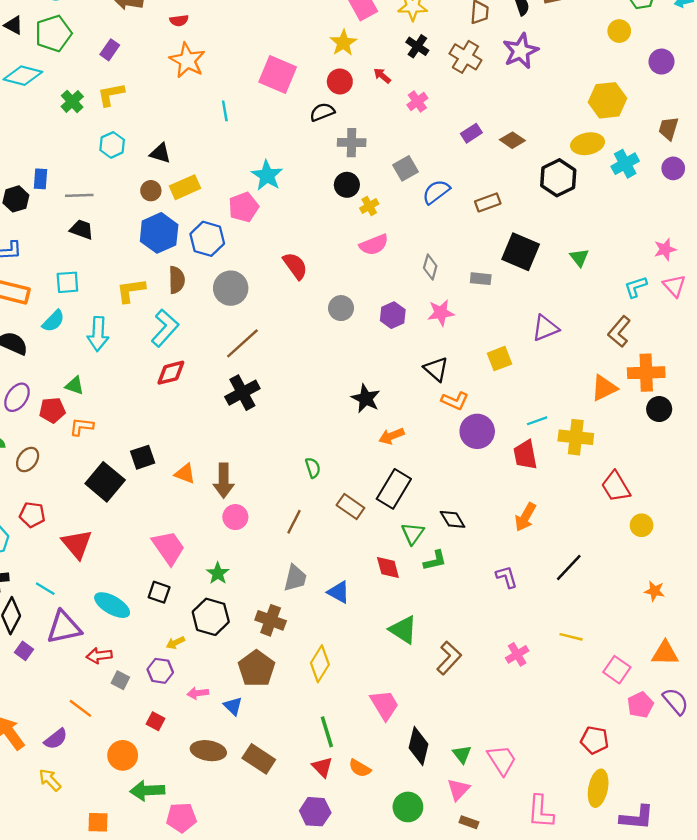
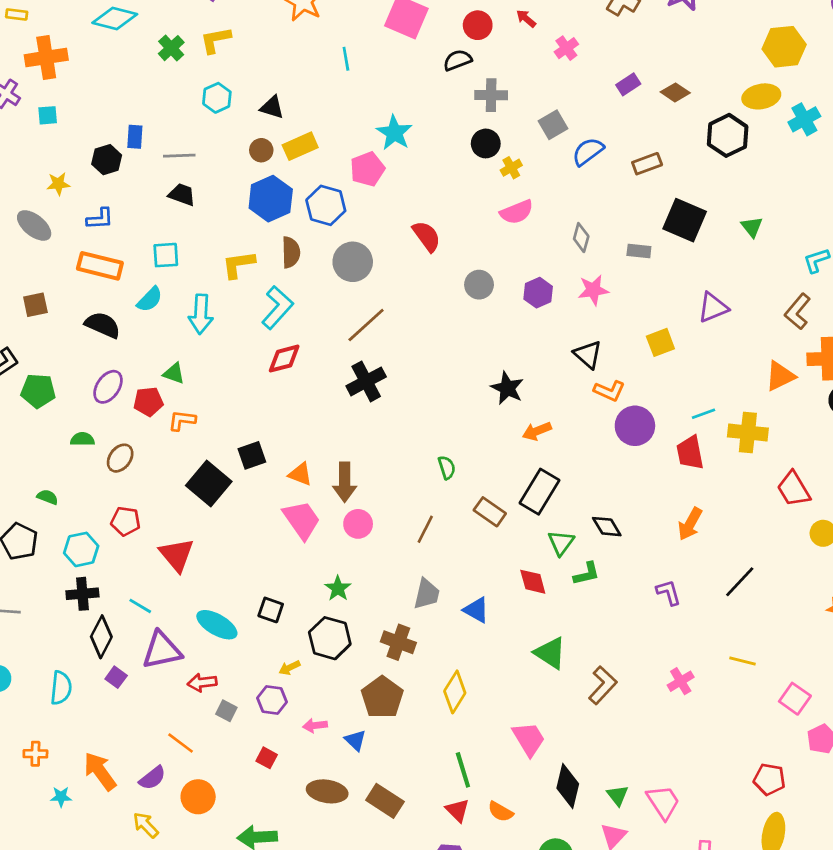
pink trapezoid: (168, 548) -> (302, 520), moved
orange circle: (123, 755) -> (198, 797), moved

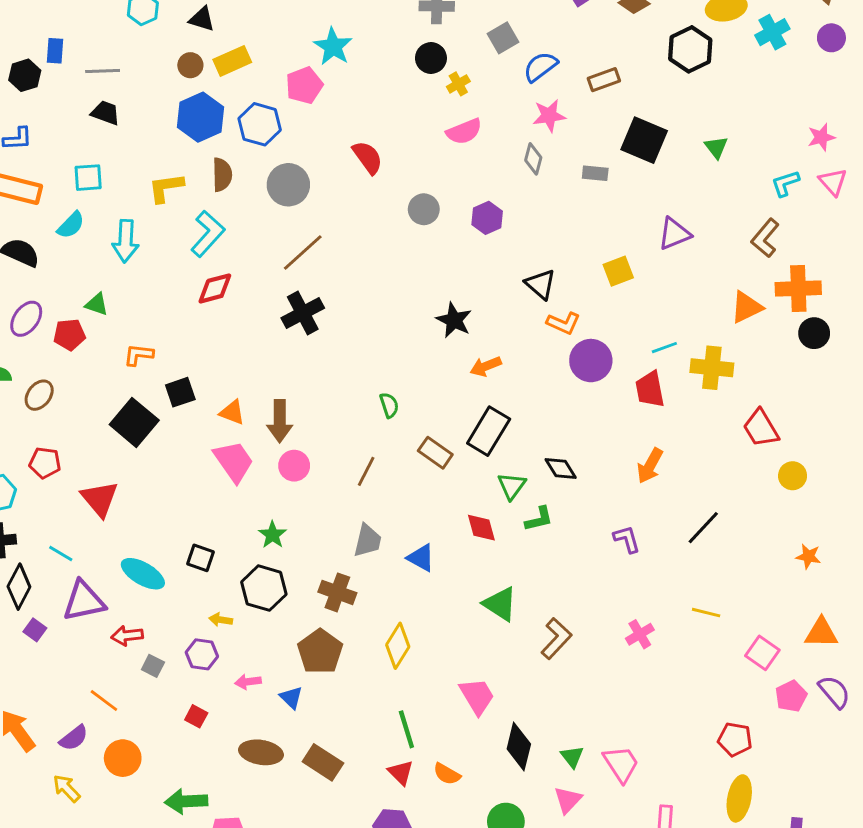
pink star: (593, 290) -> (549, 116), moved
orange L-shape: (182, 420) -> (139, 355), moved
yellow arrow: (289, 668) -> (221, 620), turned 35

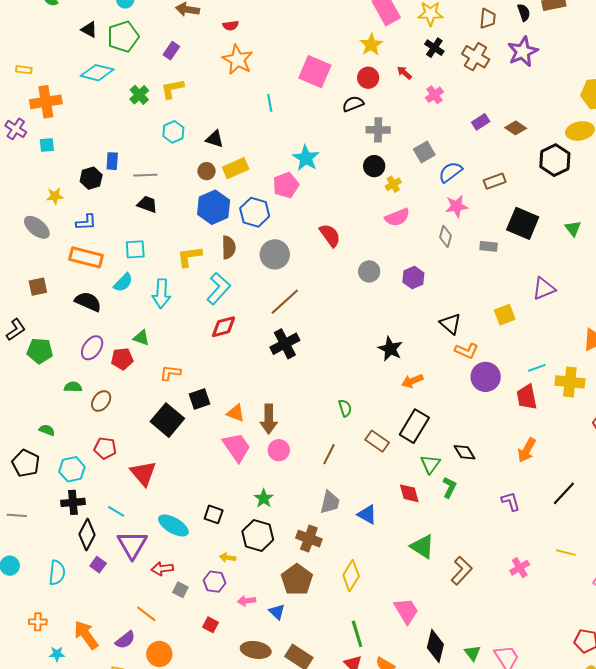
green L-shape: (539, 519) -> (449, 487), turned -50
purple triangle: (84, 601) -> (132, 545), turned -48

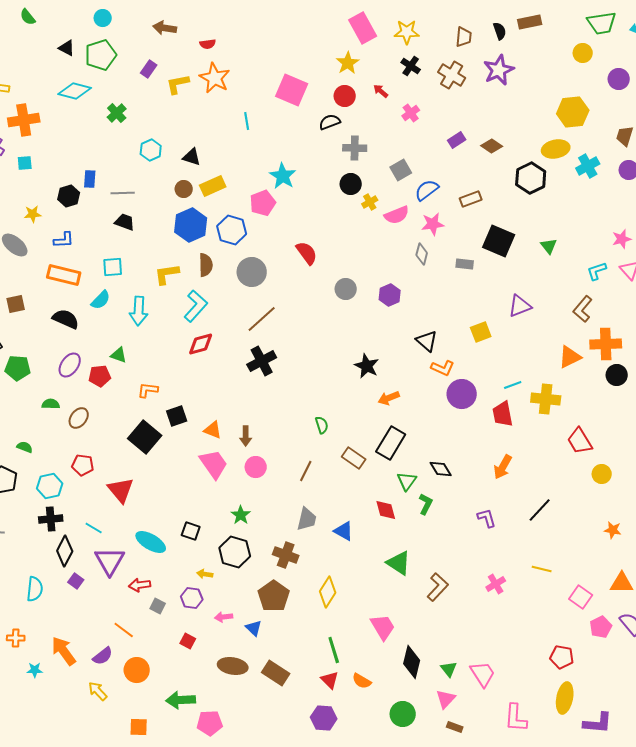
yellow L-shape: (172, 89) -> (178, 84), moved
pink semicircle: (397, 217) -> (397, 215), moved
brown arrow: (269, 419) -> (246, 436), size x0.7

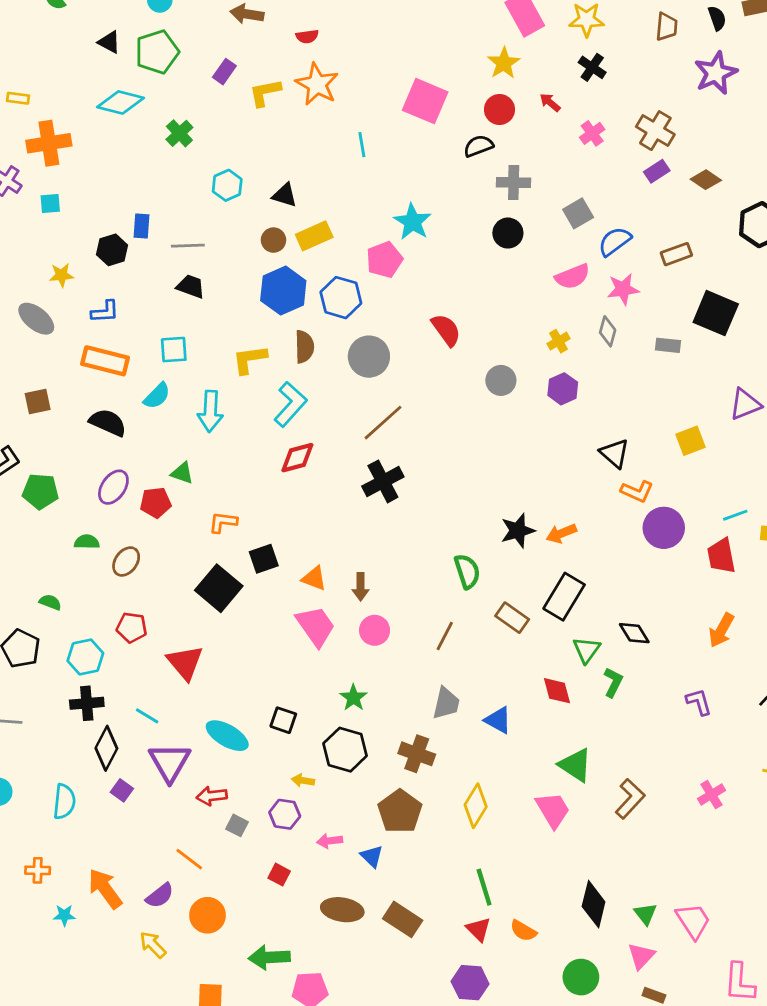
brown cross: (452, 75) -> (655, 131), moved
yellow cross: (370, 202) -> (558, 341), moved
black star: (367, 366) -> (518, 531), moved, turned 30
green semicircle: (322, 425) -> (467, 571), size x1.4
pink trapezoid: (383, 627) -> (553, 810), moved

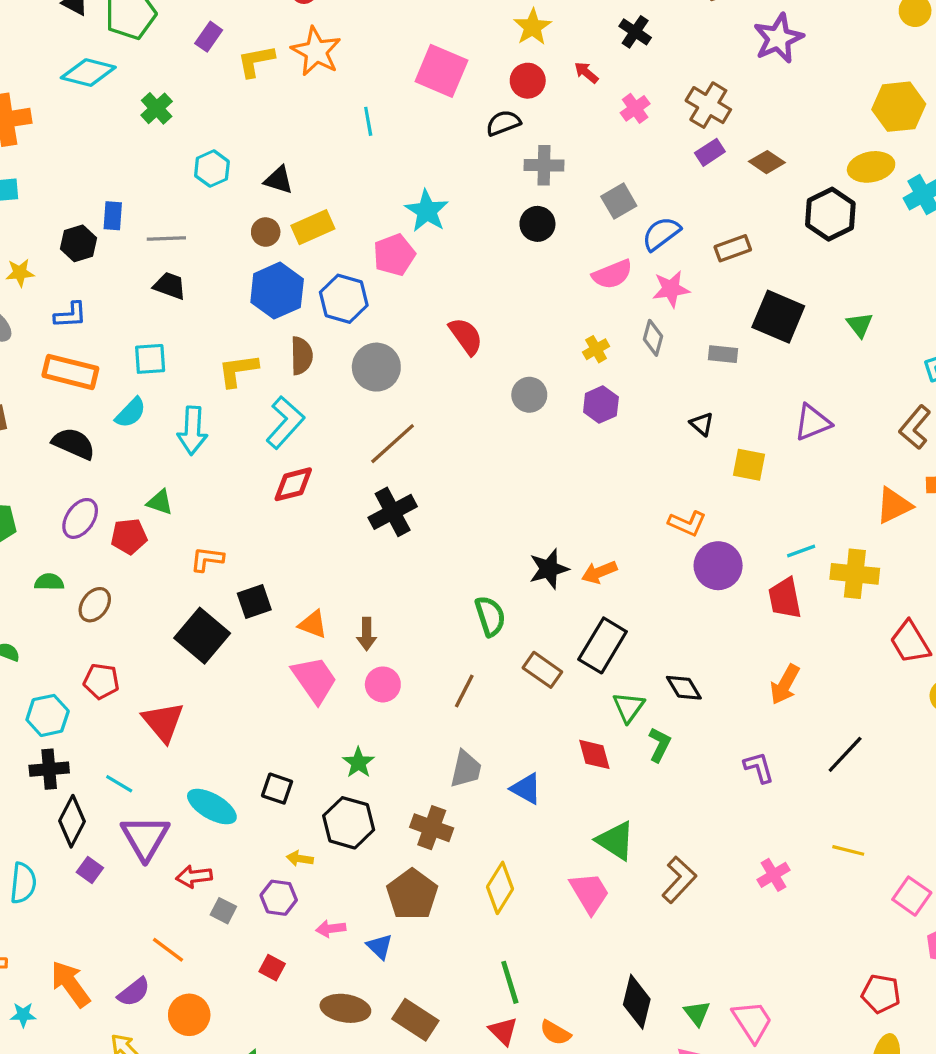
yellow square: (690, 441) -> (749, 465), turned 32
black triangle: (615, 453) -> (702, 424), moved, size x0.7

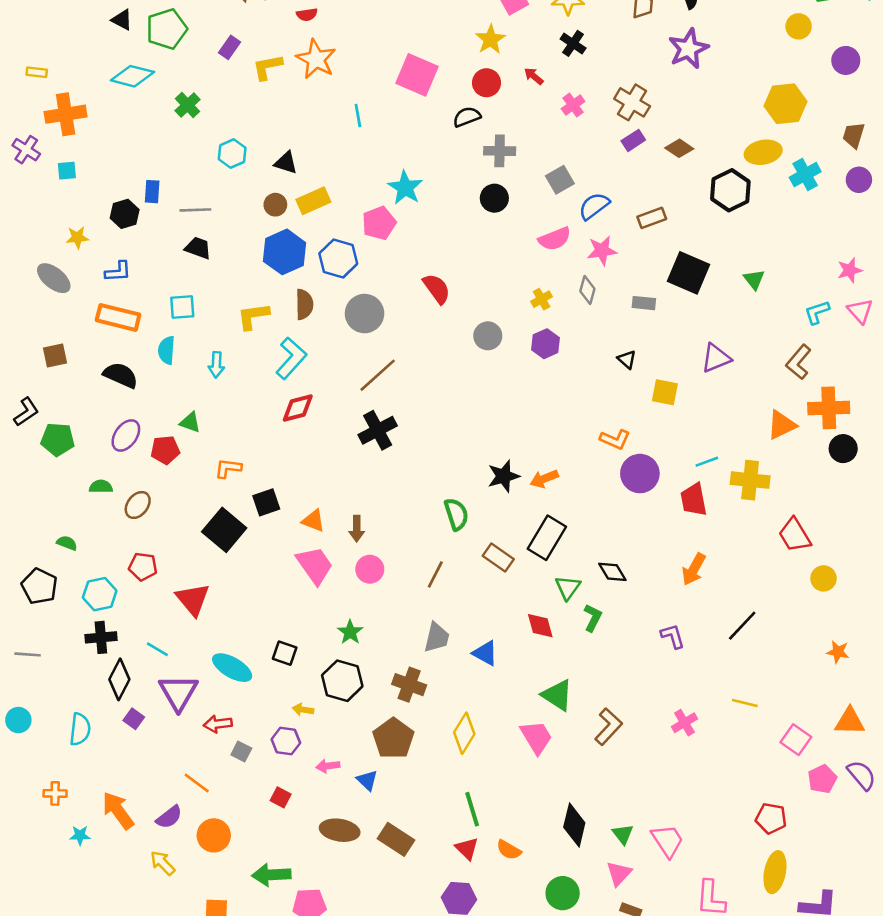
cyan semicircle: (131, 413) -> (167, 350), turned 140
cyan arrow: (192, 431) -> (216, 365), size x0.7

